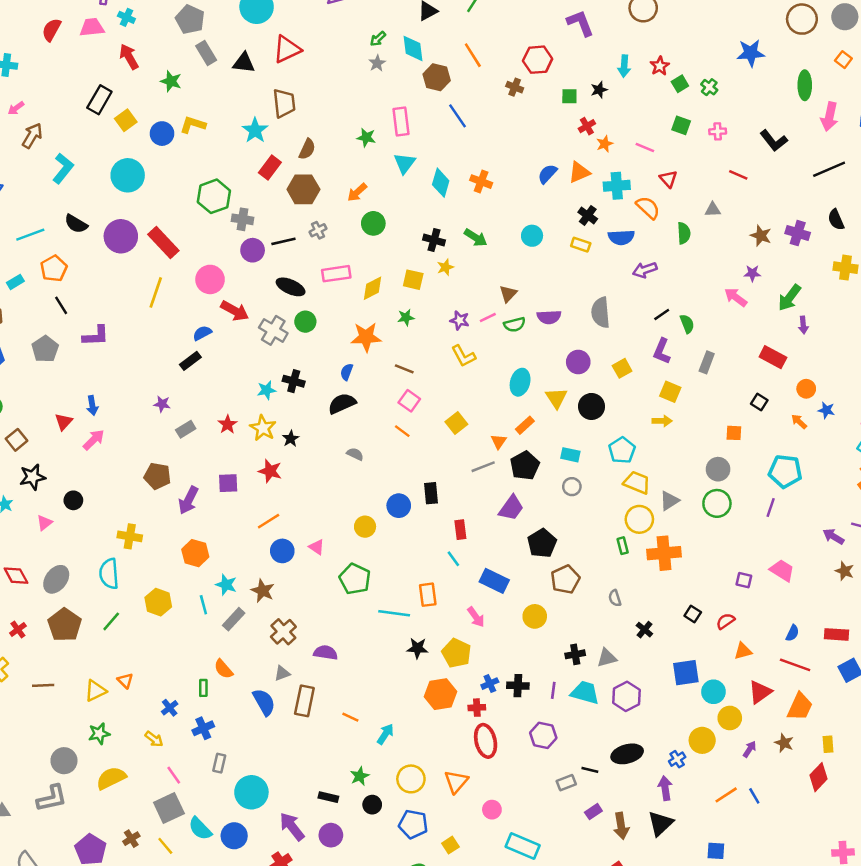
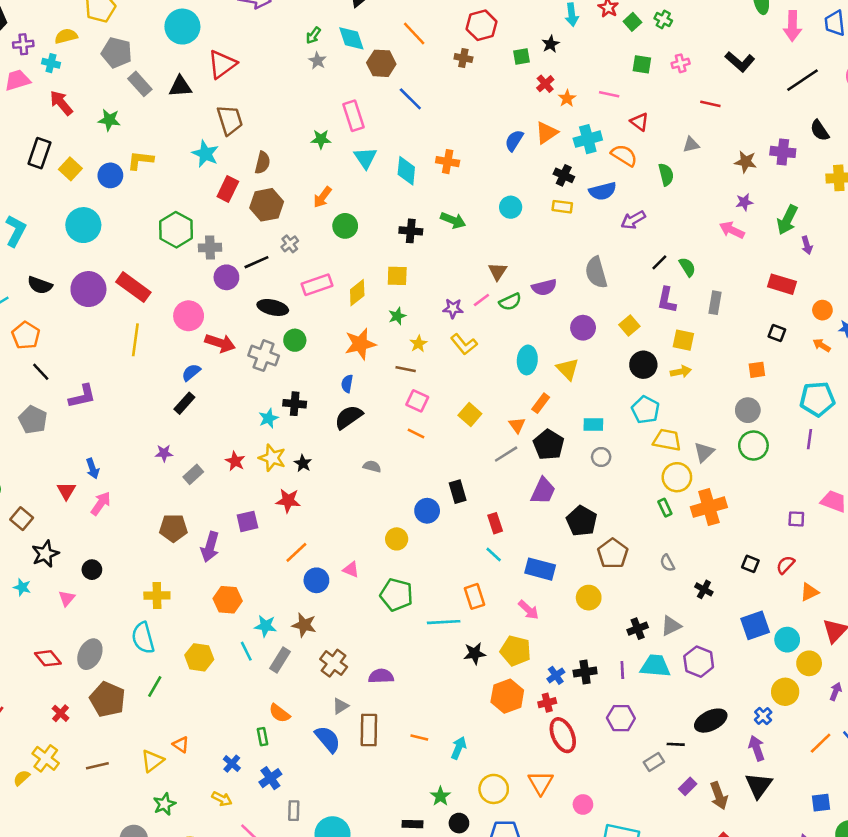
yellow star: (445, 267) -> (418, 344), moved
black circle: (592, 406) -> (643, 365), moved

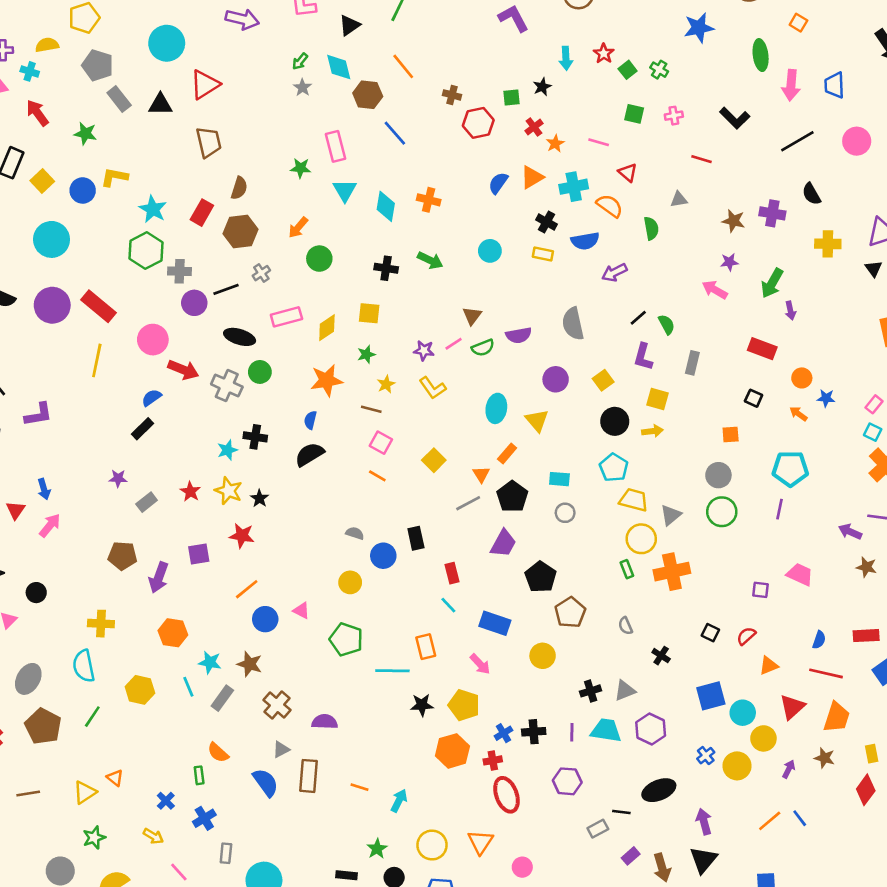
red hexagon: (481, 25) -> (478, 123), moved
cyan star: (205, 154) -> (153, 209), moved
gray semicircle: (372, 466) -> (355, 533), moved
blue cross: (763, 716) -> (706, 756), moved

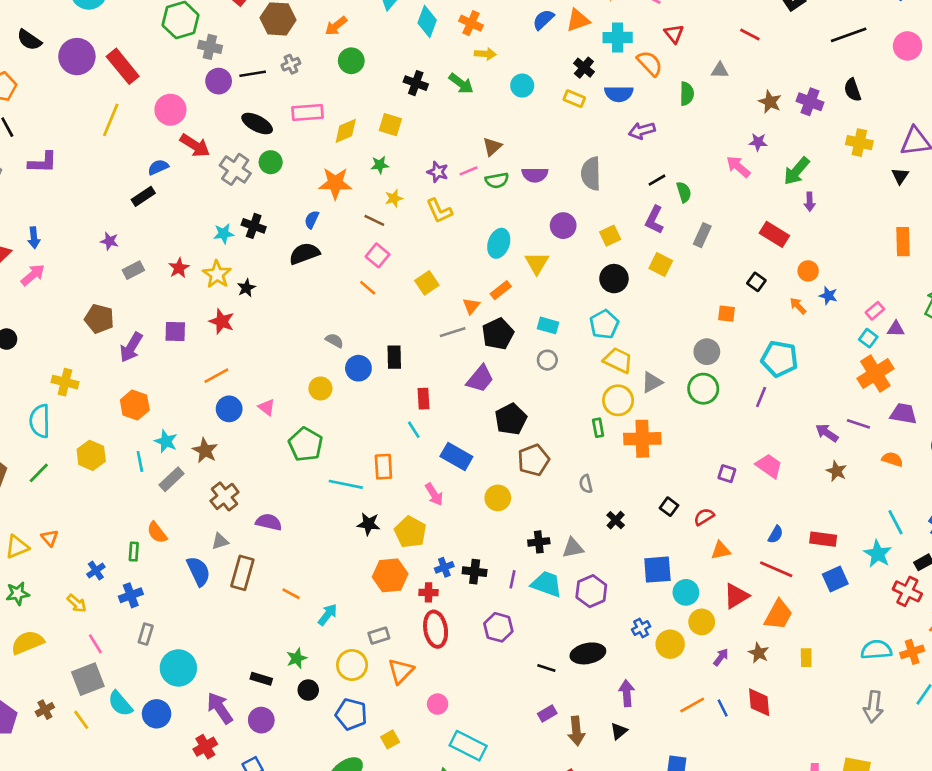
yellow arrow: (653, 431) -> (485, 54), moved
red diamond: (866, 790) -> (759, 702), moved, turned -52
gray rectangle: (598, 829) -> (379, 636), moved
black triangle: (703, 860) -> (619, 731), size x0.6

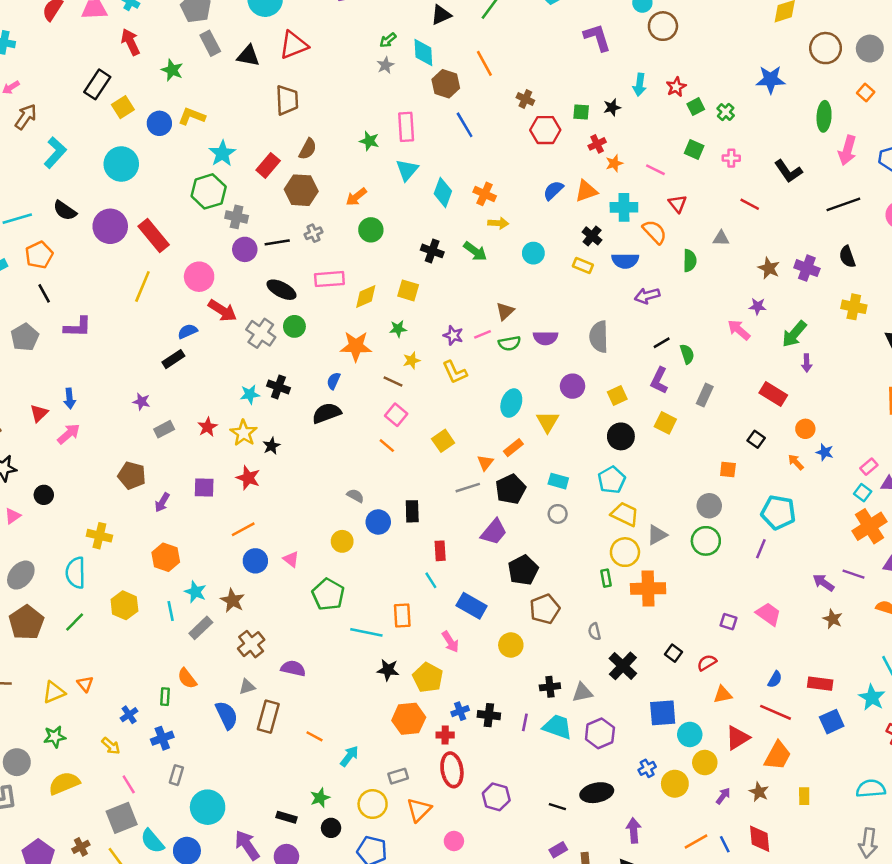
purple arrow: (131, 347) -> (162, 502), size x0.7
black cross: (616, 520) -> (623, 666), size x1.6
purple hexagon: (498, 627) -> (496, 797), moved

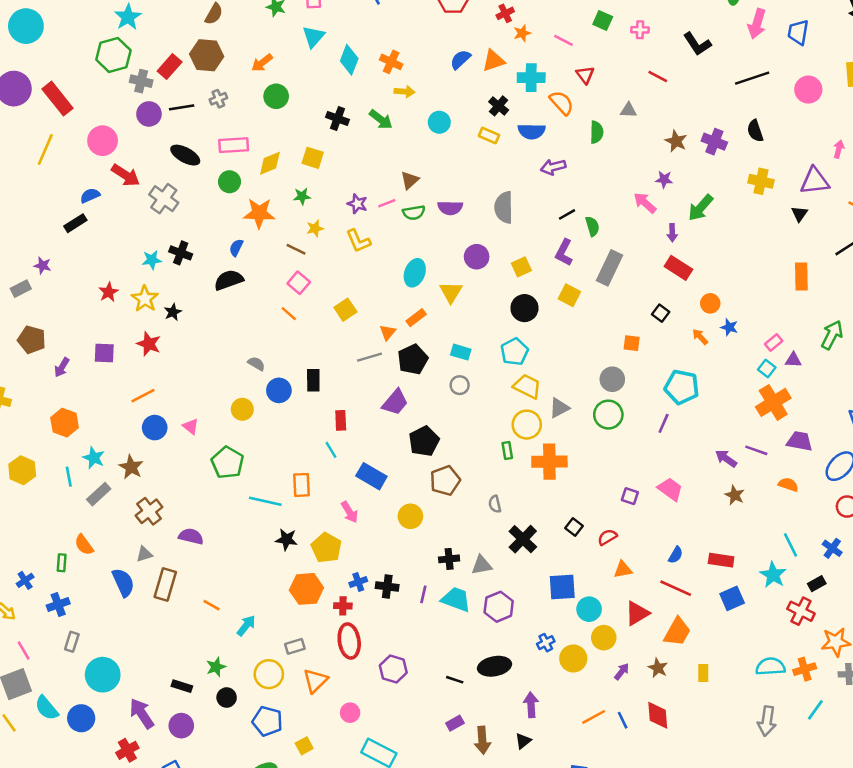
red rectangle: (268, 165) -> (170, 66), moved
green circle: (294, 326) -> (230, 182), moved
purple arrow: (807, 363) -> (672, 233), moved
gray rectangle: (705, 395) -> (609, 268), size x1.5
gray rectangle: (164, 429) -> (21, 289), moved

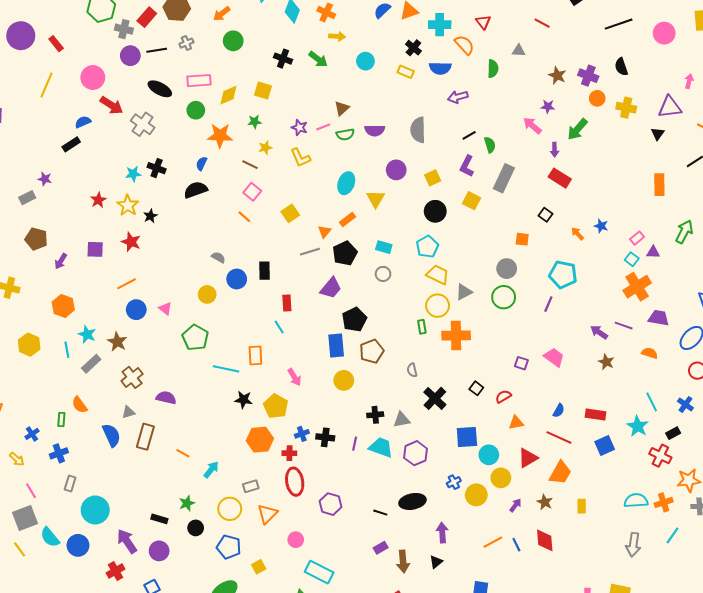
red rectangle: (57, 99) -> (56, 44), size x0.6
orange circle: (710, 303) -> (597, 98), moved
blue rectangle: (371, 476) -> (336, 345), moved, turned 55

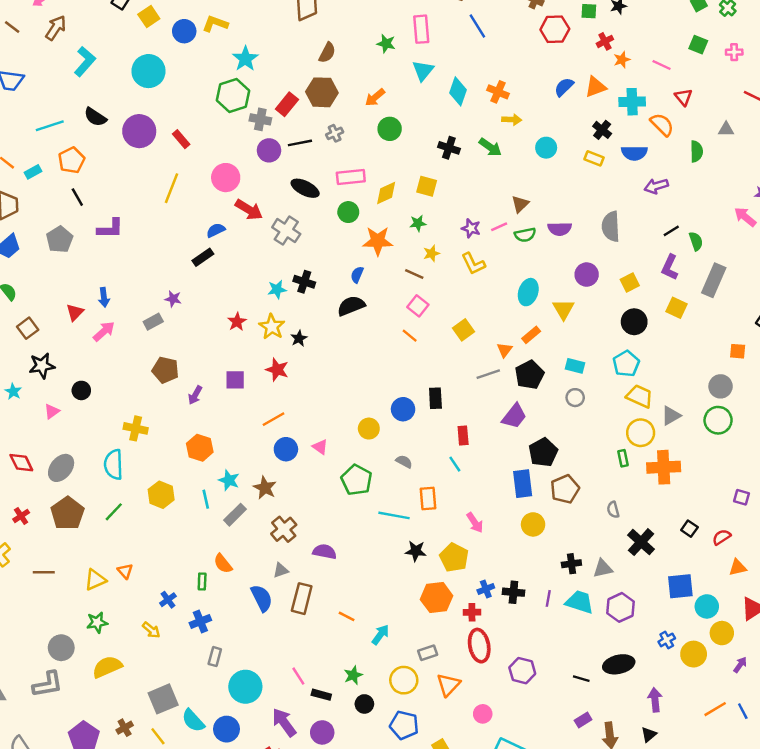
gray semicircle: (218, 257) -> (404, 462), moved
pink line: (31, 491) -> (298, 676), moved

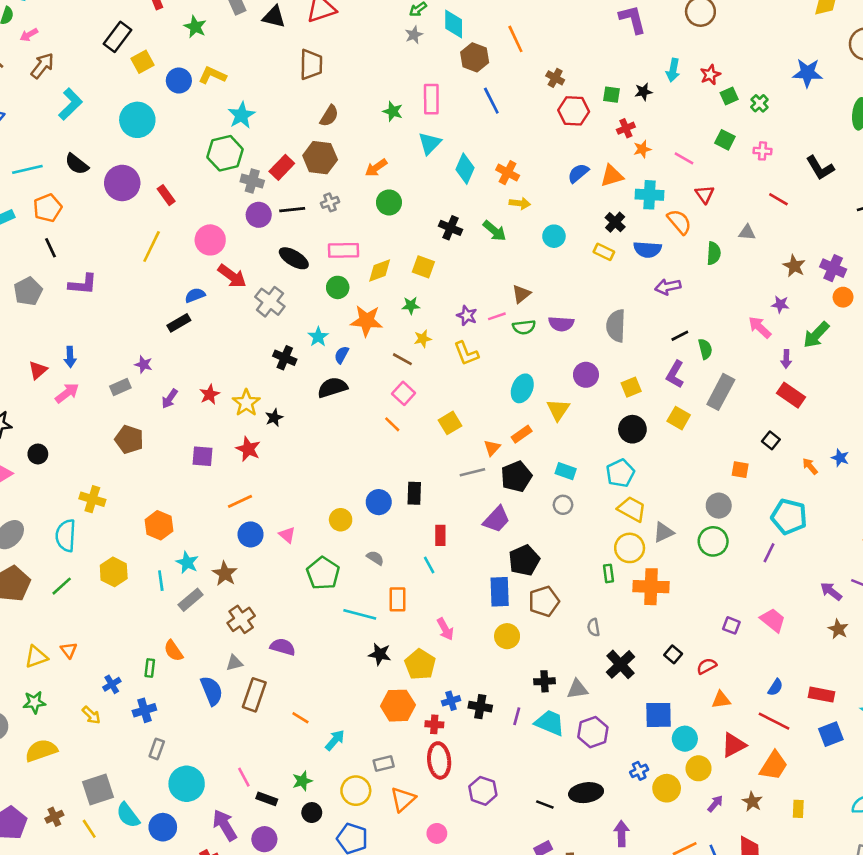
cyan star: (277, 289) -> (318, 337), moved, turned -30
purple arrow: (195, 395) -> (170, 399), moved

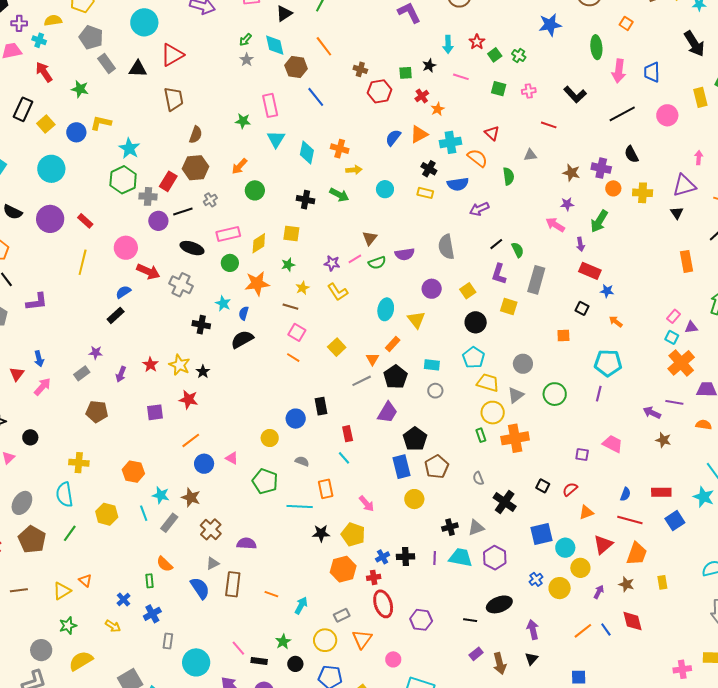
pink line: (684, 158) -> (461, 77), moved
blue star: (840, 458) -> (607, 291), moved
gray circle: (719, 506) -> (523, 364), moved

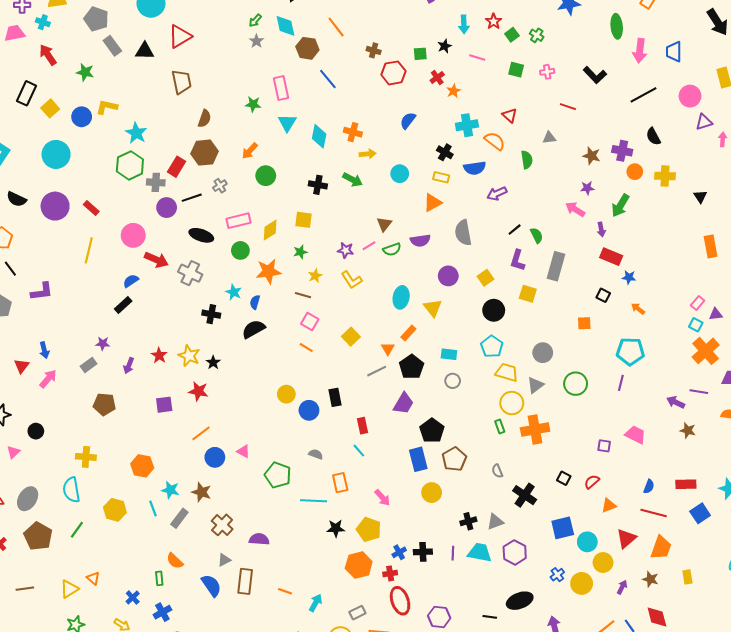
orange triangle: (419, 134) -> (432, 203), moved
purple triangle: (684, 185) -> (704, 122), moved, size x0.7
yellow circle: (270, 438) -> (286, 394), moved

